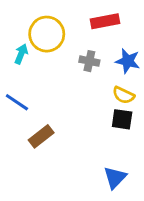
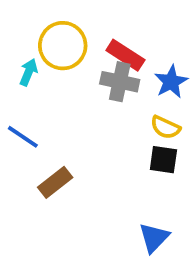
red rectangle: (105, 21) -> (125, 55), moved, turned 44
gray cross: (89, 61) -> (120, 82), size x1.4
blue star: (128, 61) -> (171, 82), turned 30

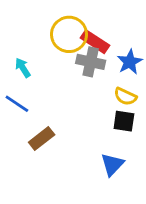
yellow circle: (63, 46) -> (69, 34), moved
cyan arrow: (29, 72) -> (23, 68), moved, turned -54
blue triangle: (154, 238) -> (112, 164), moved

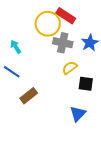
red rectangle: (95, 42) -> (66, 16), moved
yellow semicircle: (125, 97) -> (70, 68), moved, turned 119

